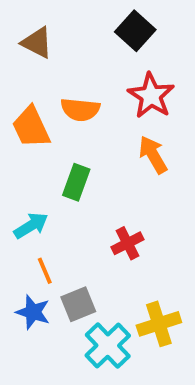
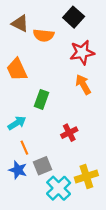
red star: (151, 96) -> (82, 52), turned 30
orange semicircle: (80, 109) -> (44, 35), moved

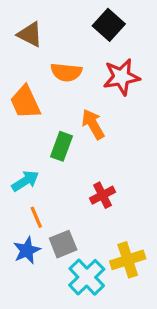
orange semicircle: (44, 35) -> (66, 72), moved
orange arrow: (83, 84) -> (93, 124), moved
blue star: (18, 170) -> (27, 250), turned 30

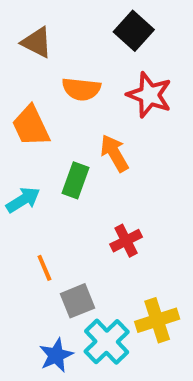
red star: (121, 77) -> (149, 95), turned 30
cyan arrow: (25, 181) -> (23, 200), moved
blue star: (27, 250) -> (56, 355), moved

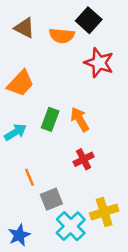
orange semicircle: (81, 89) -> (62, 36), moved
orange trapezoid: (31, 126) -> (20, 83), turned -112
orange arrow: (114, 153) -> (80, 119), moved
blue star: (56, 355) -> (19, 235), moved

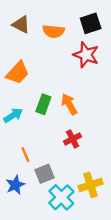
black square: (89, 20) -> (91, 23), moved, turned 30
blue star: (19, 235) -> (15, 185), moved

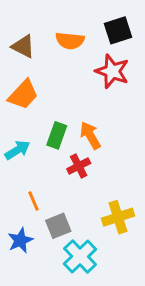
brown triangle: (21, 25) -> (23, 46), moved
red cross: (73, 139) -> (79, 166), moved
yellow cross: (91, 185) -> (118, 217), moved

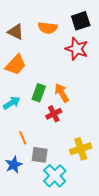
gray square: (58, 226) -> (40, 155), turned 30

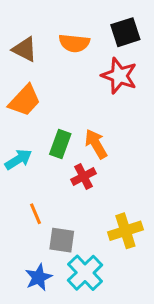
blue star: (14, 165) -> (39, 277), moved

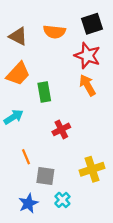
green rectangle: (60, 144) -> (44, 92), moved, turned -30
orange arrow: (96, 144) -> (87, 85), moved
cyan cross: (85, 273) -> (62, 200), size x0.6

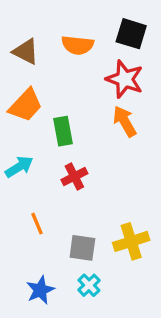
black square: (92, 24) -> (131, 34), turned 35
red cross: (61, 129) -> (74, 177), moved
gray square: (45, 176) -> (82, 248), moved

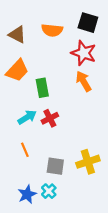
cyan arrow: (19, 167) -> (27, 117), moved
cyan cross: (89, 285) -> (49, 191), moved

